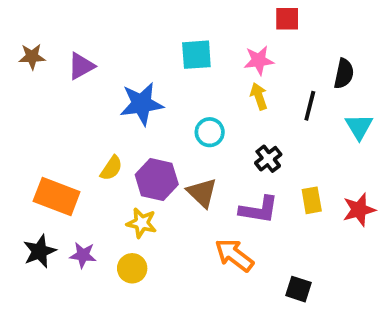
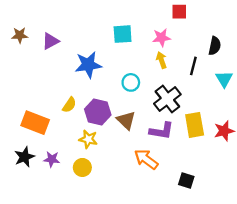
black cross: (268, 159) -> (167, 99), size x1.6
yellow rectangle: (312, 200) -> (195, 125), size x1.5

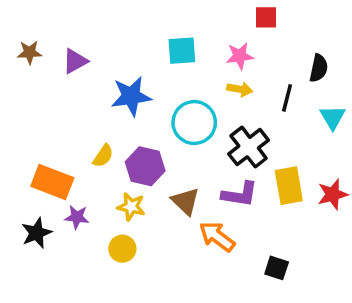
yellow arrow: (161, 60) -> (240, 89), turned 119
cyan circle: (131, 82) -> (194, 123), size x1.6
brown triangle: (126, 120) -> (185, 201), moved
purple star: (52, 159) -> (77, 217), moved

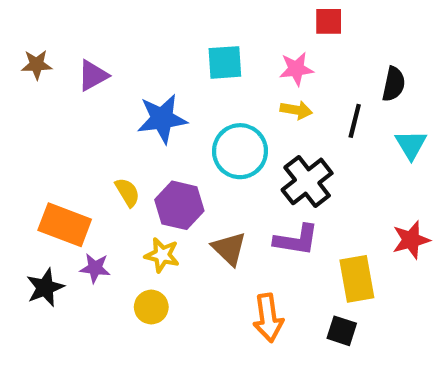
yellow semicircle: (103, 156) -> (127, 192), turned -65
yellow rectangle: (289, 186) -> (357, 279), moved
orange arrow: (217, 236) -> (268, 318), moved, turned -135

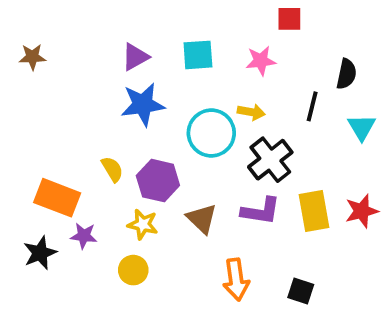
purple triangle: (93, 75) -> (135, 57), moved
yellow arrow: (296, 110) -> (251, 112), moved
yellow rectangle: (357, 279) -> (314, 211), moved

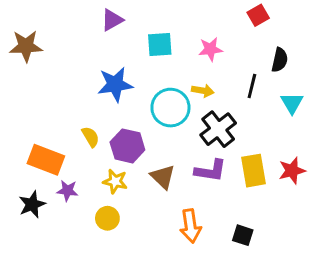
red square: (289, 19) -> (258, 15), moved, turned -30
brown star: (32, 57) -> (26, 46), size x1.5
purple triangle: (135, 57) -> (112, 20), moved

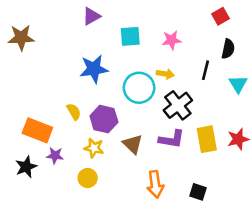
red square: (258, 15) -> (221, 16), moved

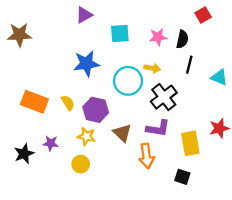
black semicircle: (228, 49) -> (182, 39), moved
cyan triangle: (238, 84) -> (219, 77), turned -36
orange rectangle: (37, 130) -> (34, 102), moved
yellow rectangle: (207, 139) -> (190, 143), moved
orange arrow: (155, 184) -> (146, 156), moved

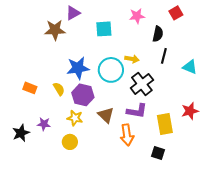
brown star: (19, 35) -> (55, 30), moved
pink star: (158, 37) -> (137, 16), moved
blue star: (86, 64) -> (78, 68), moved
orange rectangle: (34, 102) -> (30, 88), size x0.6

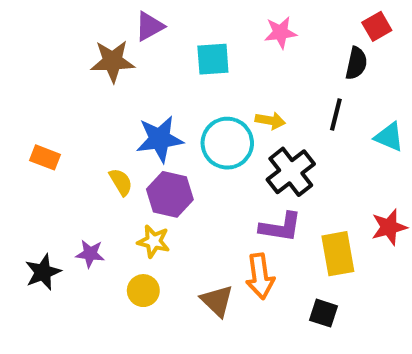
red square: (176, 13) -> (377, 26), moved
black semicircle: (158, 34) -> (356, 63), moved
orange rectangle: (30, 88) -> (45, 157), moved
brown triangle: (106, 115) -> (217, 301), moved

